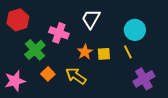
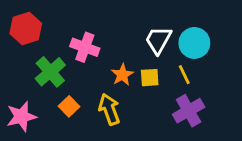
white trapezoid: (91, 19) -> (158, 40), moved
yellow arrow: (76, 76) -> (109, 109), turned 35
purple cross: (144, 79) -> (189, 111), moved

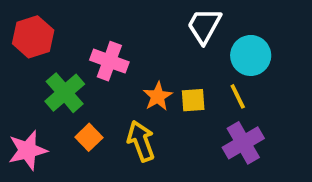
white trapezoid: (158, 40) -> (204, 26), moved

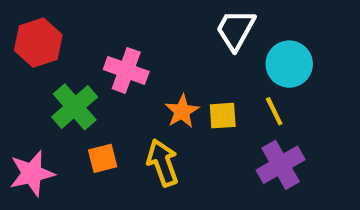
orange square: (89, 137) -> (103, 158), turned 30

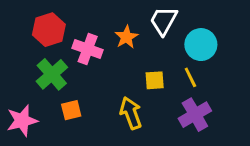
red hexagon: (38, 43) -> (49, 30), moved
orange star: (182, 111) -> (126, 37), moved
yellow arrow: (163, 163) -> (131, 113), moved

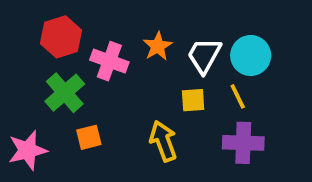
white trapezoid: (164, 21) -> (204, 55), moved
purple cross: (195, 115) -> (243, 143), turned 32

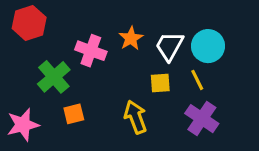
red hexagon: (61, 37) -> (29, 23), moved
purple cross: (243, 143) -> (202, 119), turned 32

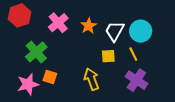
pink cross: (91, 51) -> (58, 23), moved, turned 30
orange square: (74, 114) -> (50, 77), turned 32
pink star: (23, 125) -> (28, 84), moved

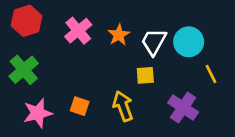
green cross: (36, 52) -> (24, 70), moved
yellow line: (133, 54) -> (211, 74), moved
orange square: (50, 77) -> (80, 106), moved

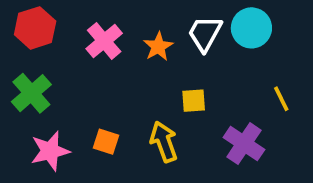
white trapezoid: (154, 42) -> (205, 34), moved
cyan circle: (189, 42) -> (251, 28), moved

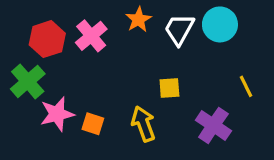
red hexagon: (35, 28) -> (47, 39), moved
orange star: (158, 47) -> (138, 20), moved
pink star: (50, 151) -> (57, 114), moved

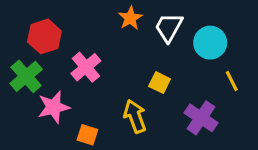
cyan circle: (220, 24) -> (210, 43), moved
pink cross: (91, 36) -> (86, 67), moved
yellow square: (169, 88) -> (160, 83), turned 30
orange square: (93, 124) -> (87, 135), moved

